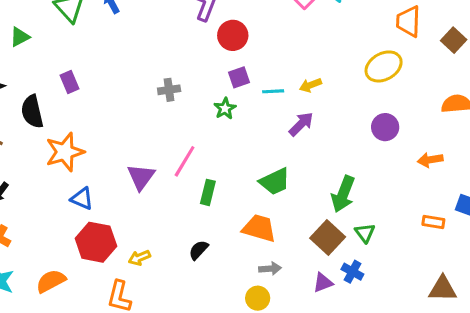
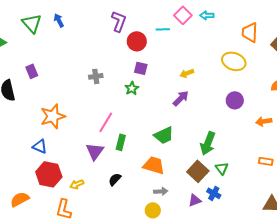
yellow ellipse: (384, 66) -> (234, 61), turned 50
purple square: (239, 77) -> (141, 68), turned 32
cyan line: (273, 91) -> (163, 29), moved
orange star: (65, 152) -> (53, 116), moved
purple triangle: (141, 177) -> (95, 151), moved

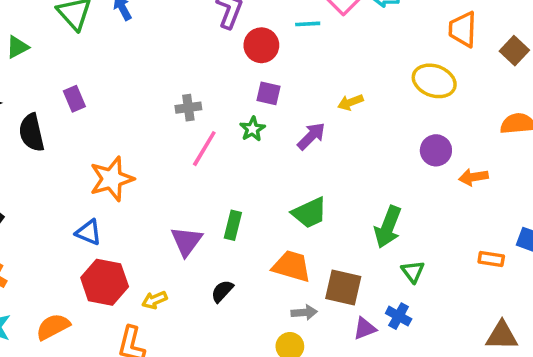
purple arrow: (181, 98) -> (311, 136), moved
orange arrow: (264, 121) -> (473, 177), moved
pink line: (106, 122) -> (204, 149), moved
brown square: (198, 171) -> (343, 288), moved, turned -30

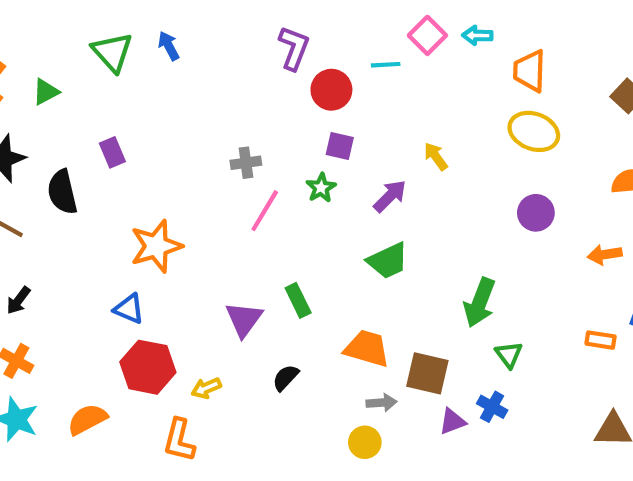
orange trapezoid: (463, 29) -> (530, 71), moved
yellow arrow: (350, 102) -> (436, 156), turned 75
orange arrow: (473, 177) -> (605, 255), moved
green trapezoid: (309, 213) -> (388, 261), moved
green rectangle: (233, 225) -> (298, 300), turned -40

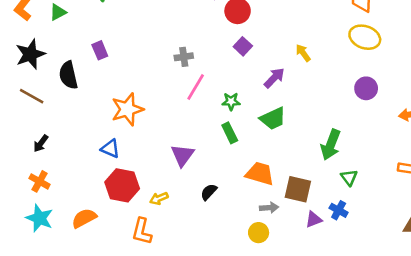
purple square: (340, 146) -> (243, 46), turned 30
green star: (321, 188) -> (231, 101), moved, turned 30
green rectangle: (298, 300) -> (230, 133), moved

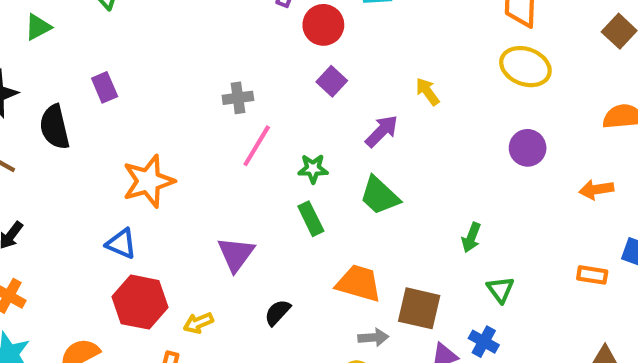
green trapezoid: (273, 118) -> (380, 196), turned 68
green arrow: (331, 145) -> (471, 237), size x0.6

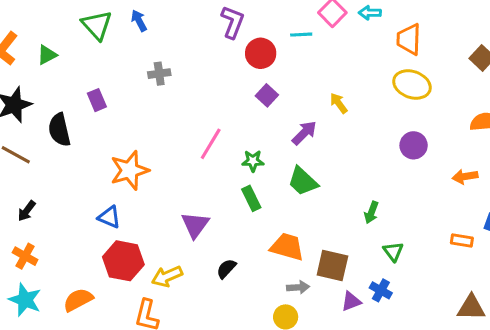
gray cross: (238, 98) -> (159, 74), moved
yellow arrow: (198, 323) -> (167, 276), size x1.4

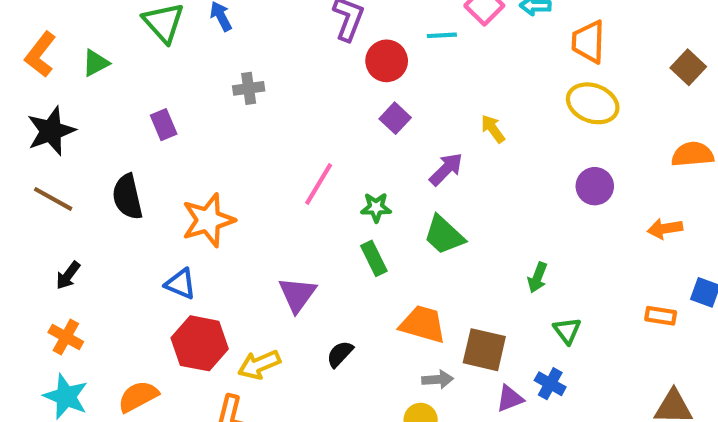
black semicircle: (59, 130) -> (127, 197), moved

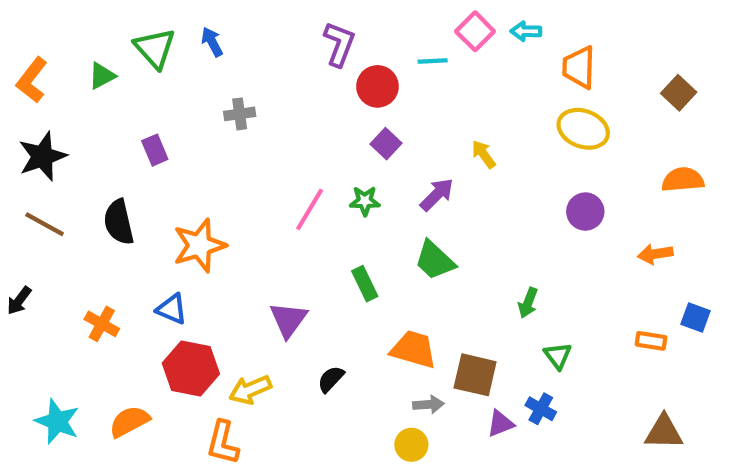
green triangle: (96, 63) -> (102, 76), moved
green star: (376, 207) -> (365, 201), moved
black arrow: (68, 275) -> (19, 301), moved
orange cross: (66, 337) -> (102, 324), moved

